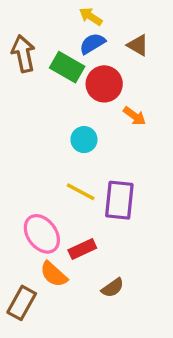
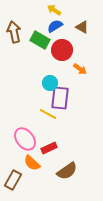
purple rectangle: (119, 200) -> (60, 98), moved
brown semicircle: (113, 288) -> (67, 171), size x1.5

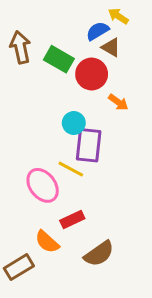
yellow arrow: (54, 10) -> (118, 16), moved
blue semicircle: (55, 26) -> (98, 31), moved
brown triangle: (82, 27) -> (111, 47), moved
pink ellipse: (25, 139) -> (43, 185), moved
brown rectangle: (13, 180) -> (19, 267), turned 30

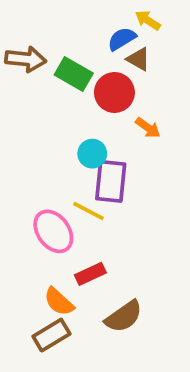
brown arrow: (20, 47) -> (26, 59), turned 108
brown rectangle: (19, 267) -> (51, 335), moved

